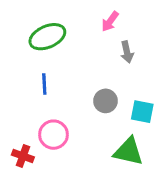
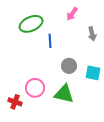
gray arrow: (127, 52) -> (92, 34), moved
blue line: (44, 84) -> (50, 41), moved
green triangle: (128, 151) -> (64, 94), moved

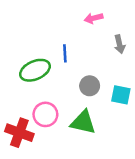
pink arrow: (72, 14) -> (94, 18), turned 40
green ellipse: (31, 24) -> (35, 70), moved
red cross: (15, 102) -> (19, 133), size x1.5

